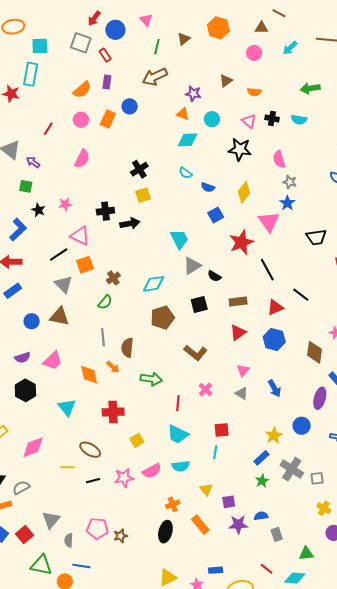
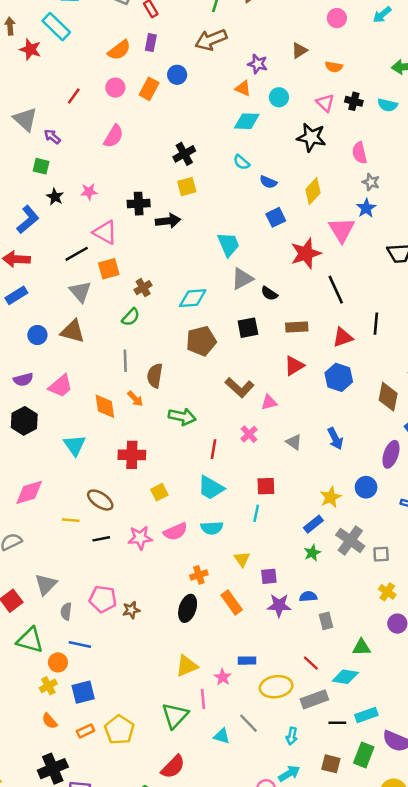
cyan rectangle: (31, 74) -> (56, 27), turned -60
black line: (301, 295) -> (376, 324), turned 54
pink triangle: (243, 370) -> (269, 402), moved, turned 32

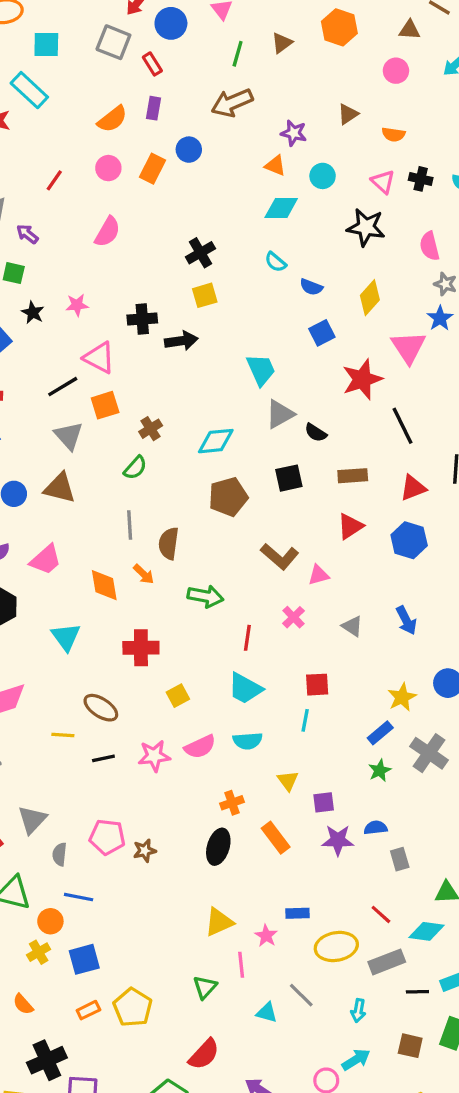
green triangle: (175, 716) -> (205, 987), size x0.7
orange semicircle: (50, 721) -> (23, 1004), moved

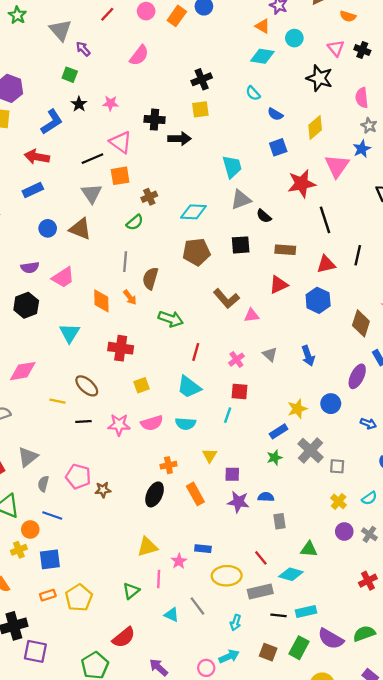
pink cross: (293, 617) -> (236, 360), moved

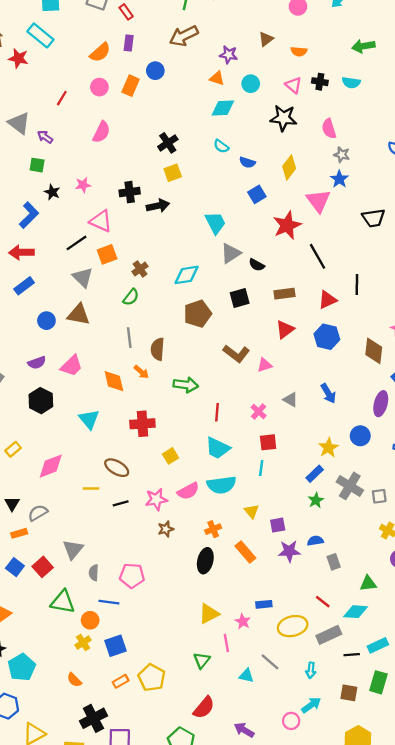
cyan semicircle: (186, 424) -> (221, 485), size x1.4
pink pentagon: (78, 477) -> (132, 576), moved
brown star: (103, 490) -> (166, 529), moved

